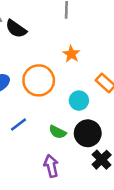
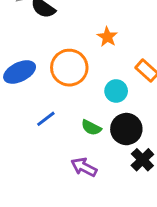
purple arrow: (51, 166) -> (84, 167), turned -50

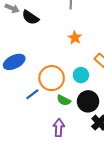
orange circle: (69, 68) -> (52, 78), moved
purple arrow: (84, 167) -> (59, 128), turned 66

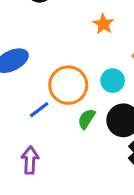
green semicircle: (64, 100) -> (87, 119), turned 96
purple arrow: (59, 128) -> (30, 160), moved

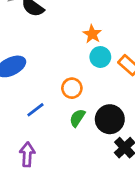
cyan circle: (113, 81) -> (100, 57), moved
orange circle: (68, 85) -> (72, 88), moved, size x0.6

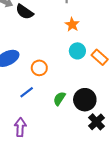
orange star: (92, 34) -> (72, 24), moved
orange circle: (72, 88) -> (39, 68), moved

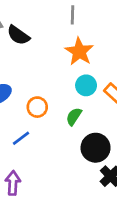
orange star: (72, 24) -> (79, 51), size x1.5
green semicircle: (59, 99) -> (74, 117), moved

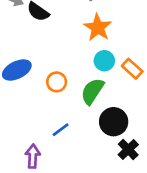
green semicircle: (74, 117) -> (92, 91), size x1.5
blue line: (21, 138) -> (61, 130), moved

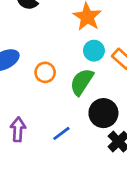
blue line: (61, 130) -> (61, 133), moved
purple arrow: (33, 156) -> (18, 129), moved

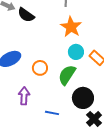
purple arrow: (18, 129) -> (24, 96), moved
blue line: (61, 133) -> (52, 113), turned 48

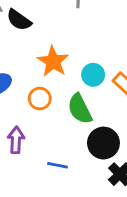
orange star: (71, 27) -> (53, 61), moved
green semicircle: (67, 75) -> (80, 109), turned -60

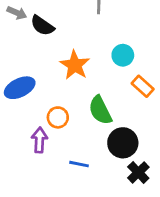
cyan circle: (93, 75) -> (123, 55), moved
orange circle: (40, 99) -> (58, 117), moved

